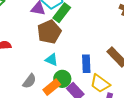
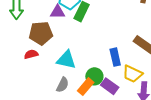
brown pentagon: (49, 32) -> (41, 33), moved, turned 30
cyan triangle: (51, 60) -> (66, 60), moved, size x1.5

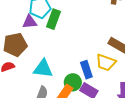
blue rectangle: (115, 57) -> (86, 70), moved
yellow trapezoid: (132, 74) -> (106, 62), moved

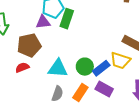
blue rectangle: (86, 70) -> (101, 68), turned 72
green circle: (73, 82) -> (85, 67), moved

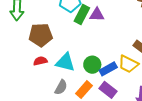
purple triangle: (43, 22) -> (97, 15), moved
red semicircle: (22, 67) -> (40, 61), moved

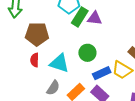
red semicircle: (40, 61) -> (35, 60), turned -80
green circle: (92, 65) -> (87, 53), moved

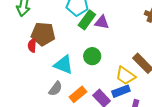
red semicircle: (35, 60) -> (32, 45), moved
blue rectangle: (102, 73) -> (121, 91), moved

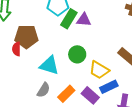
yellow trapezoid: (126, 76) -> (99, 70), moved

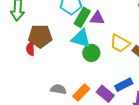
cyan triangle: (49, 65) -> (81, 38), moved
yellow trapezoid: (99, 70) -> (120, 43), moved
gray semicircle: (44, 90) -> (58, 89), turned -112

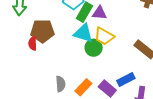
yellow trapezoid: (120, 43) -> (104, 36), moved
gray semicircle: (58, 89) -> (61, 84), turned 77

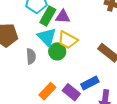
cyan triangle: (83, 33) -> (47, 37), turned 30
gray semicircle: (61, 84) -> (31, 56), moved

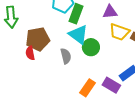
purple triangle: (63, 17) -> (110, 12), moved
yellow trapezoid: (68, 40) -> (119, 32), moved

